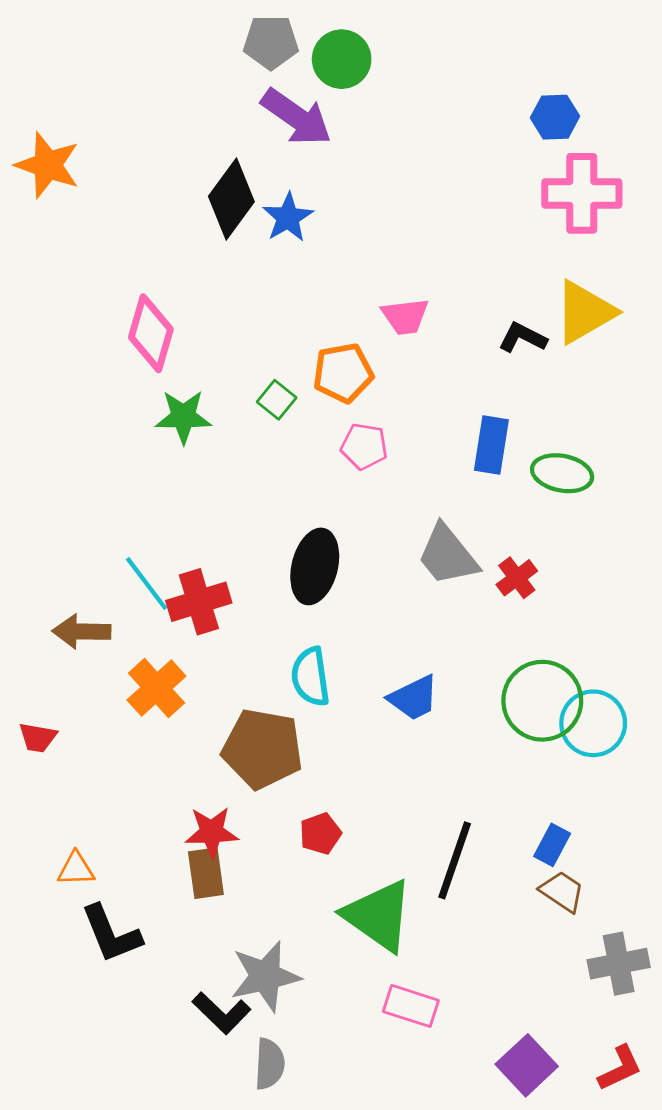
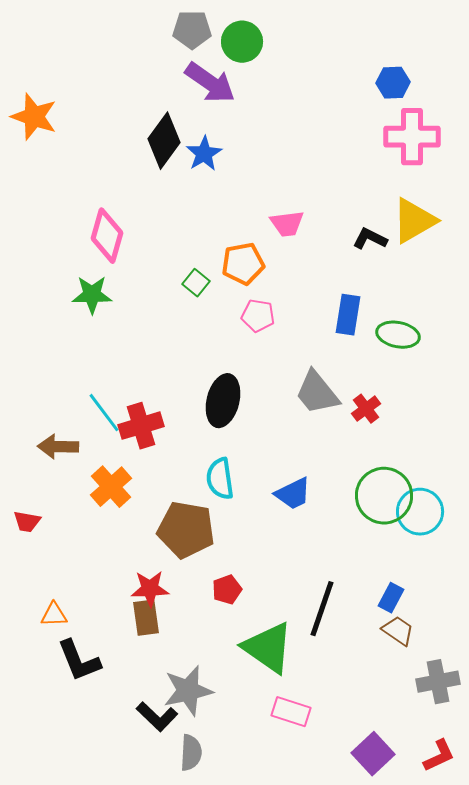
green star: (183, 417) -> (92, 295), moved

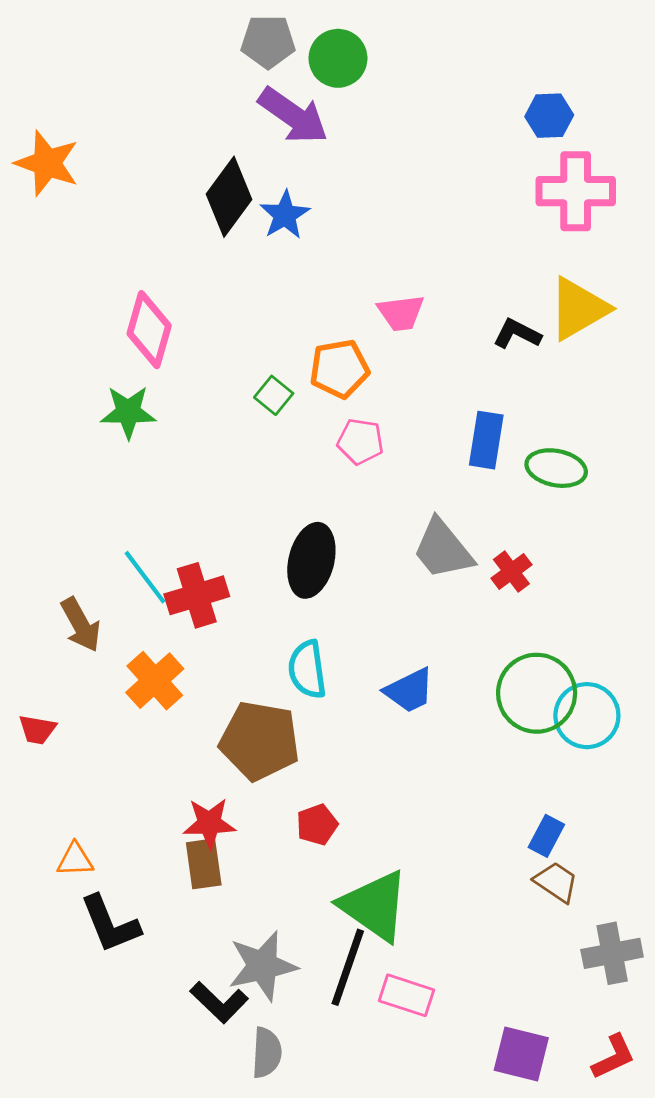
brown arrow: (58, 447) -> (81, 625), turned -120
black line: (322, 609) -> (348, 967), moved
purple square: (373, 754) -> (521, 1054), turned -33

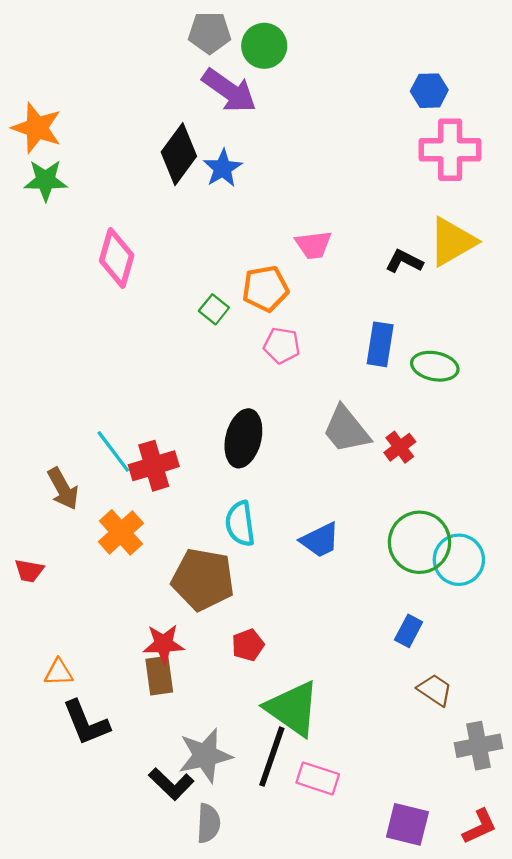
green star: (128, 412) -> (46, 180), moved
blue rectangle: (546, 836) -> (409, 631), moved

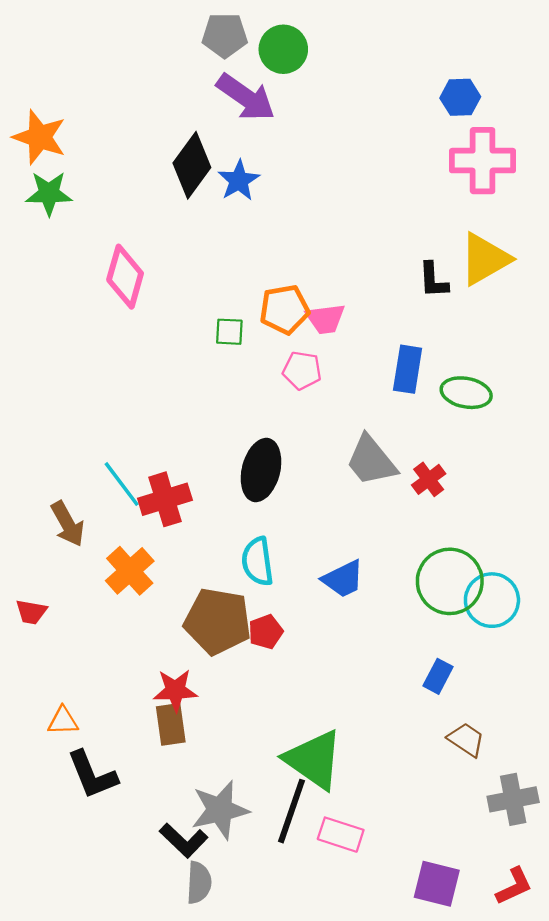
pink trapezoid: (313, 245) -> (325, 319), moved
black L-shape: (404, 261) -> (433, 280), turned -120
green square: (214, 309) -> (229, 332), turned -36
red pentagon: (248, 645) -> (266, 632), moved
gray semicircle: (208, 823) -> (199, 883), moved

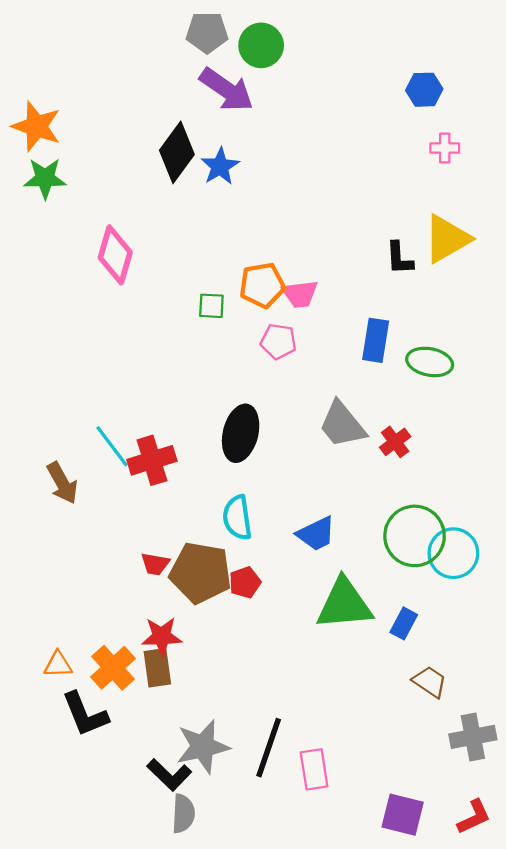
pink cross: (483, 161) -> (445, 148), size x0.5
orange cross: (130, 571) -> (113, 668), moved
red trapezoid: (31, 612) -> (155, 564), moved
green triangle: (314, 760) -> (344, 604), moved, turned -40
pink rectangle: (341, 835) -> (314, 769), turned 63

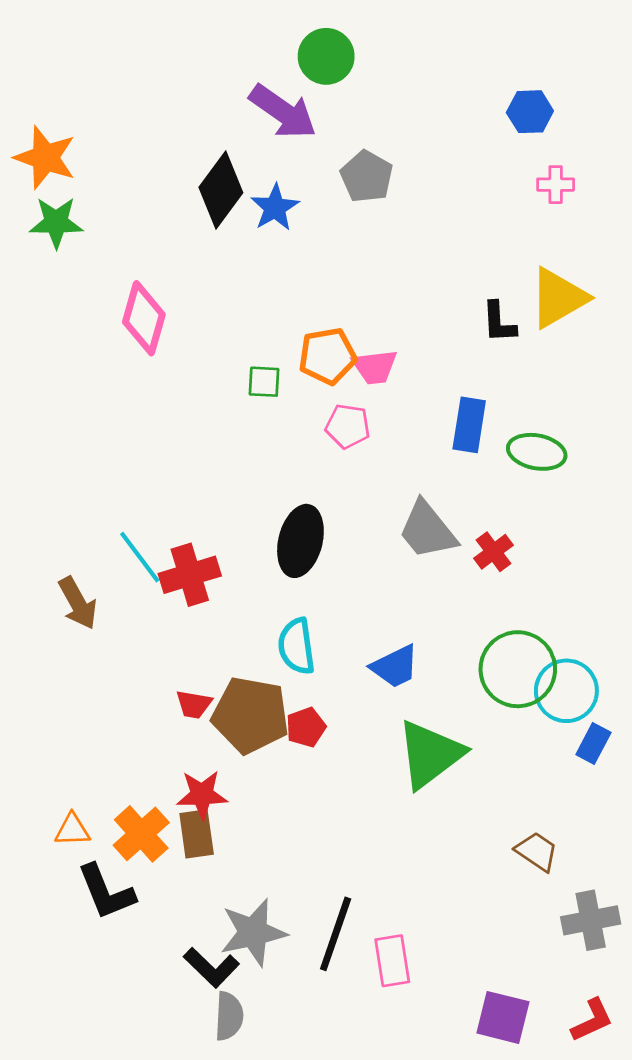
gray pentagon: (207, 32) -> (367, 176), moved, turned 30
green triangle: (344, 604) -> (430, 754), turned -32
blue rectangle: (404, 623) -> (593, 743), moved

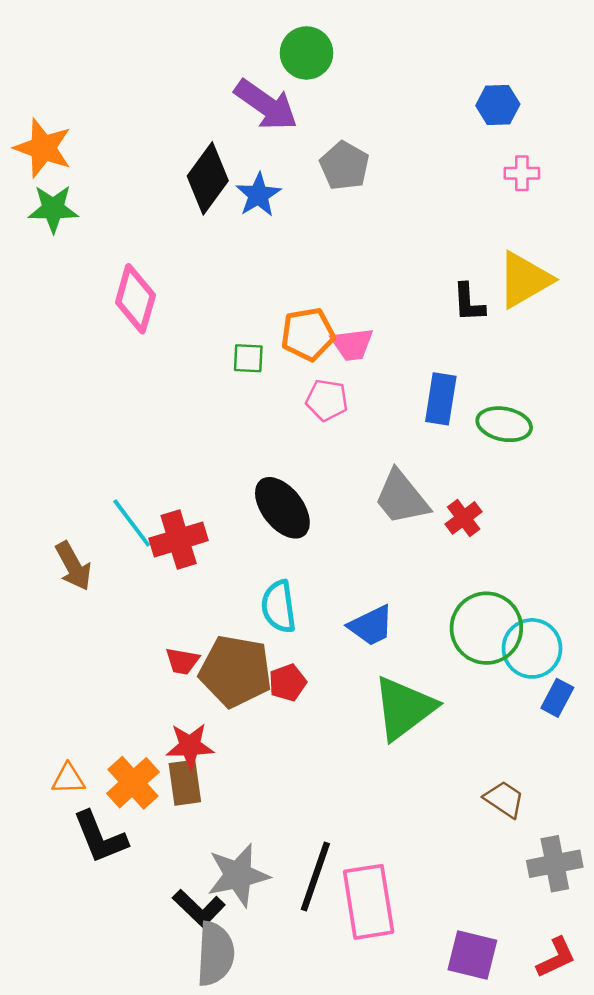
black ellipse: (300, 541) -> (282, 508), turned -52
pink rectangle: (392, 961) -> (369, 902), size x1.5
gray semicircle: (229, 1016) -> (215, 954), size x1.4

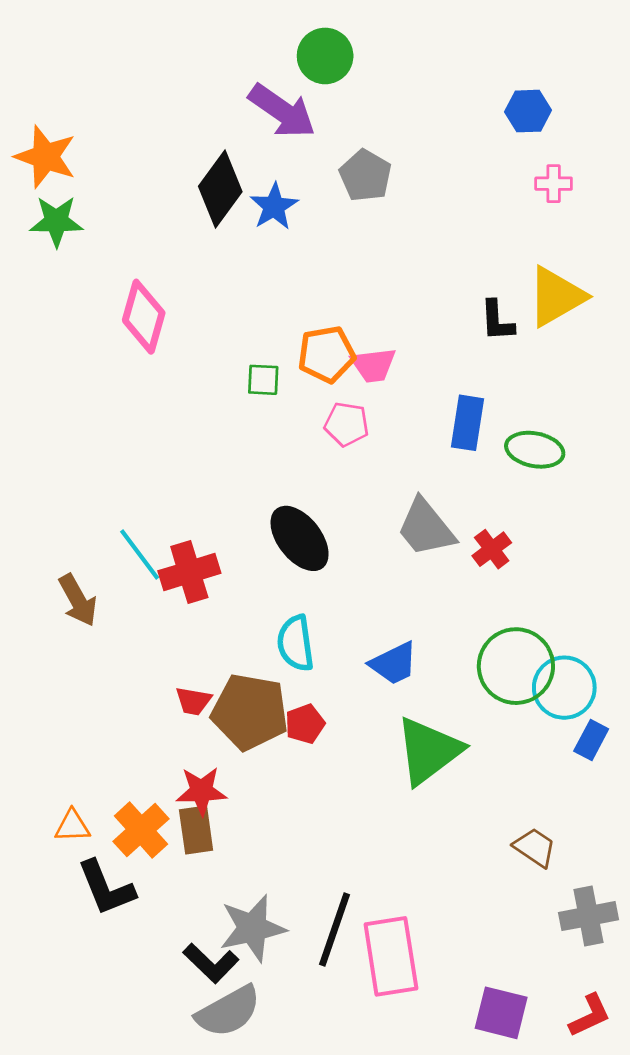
gray semicircle: (215, 954) -> (228, 1011), turned 58

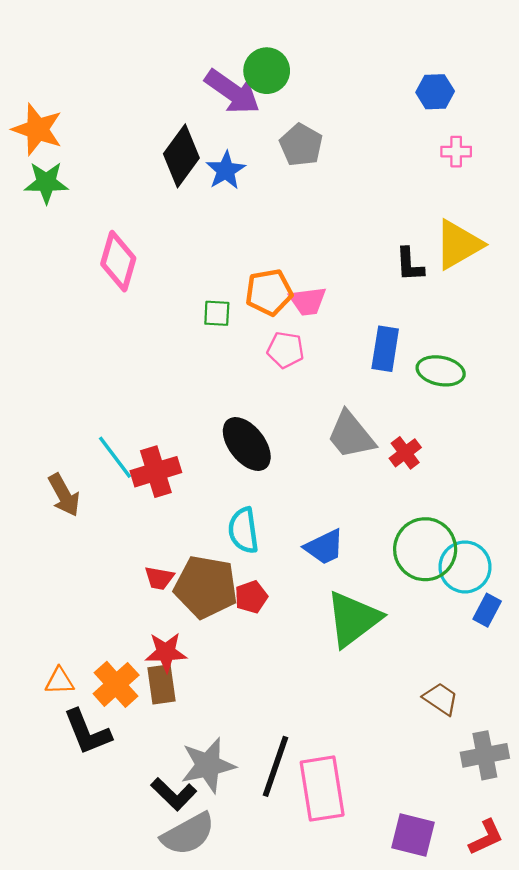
green circle: (325, 56) -> (267, 71), moved

